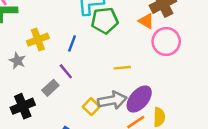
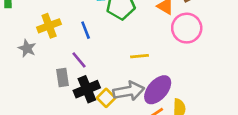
blue line: (72, 44) -> (86, 30), turned -42
gray rectangle: (50, 88) -> (62, 78), turned -56
black cross: (23, 106) -> (87, 89), moved

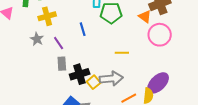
yellow cross: (49, 26) -> (47, 16), moved
purple line: (79, 60) -> (59, 43), moved
purple ellipse: (158, 90) -> (158, 83), moved

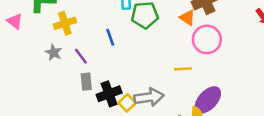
yellow line: (122, 53) -> (183, 69), moved

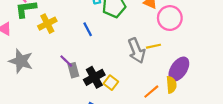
gray star: (54, 52) -> (21, 61), moved, size x1.6
purple line: (81, 56) -> (66, 61), moved
gray arrow: (149, 97) -> (137, 51), moved, turned 85

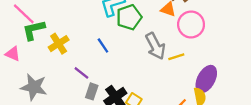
gray arrow: (137, 51) -> (155, 46), moved
purple line: (66, 61) -> (81, 73), moved
gray rectangle: (73, 70) -> (92, 91), turned 40

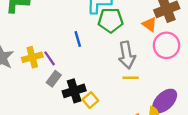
yellow cross: (59, 44) -> (32, 57), moved
yellow line: (176, 57) -> (131, 78), moved

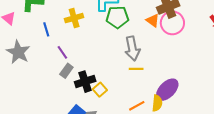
blue line: (78, 39) -> (46, 29), moved
pink circle: (166, 45) -> (172, 23), moved
yellow cross: (32, 57) -> (74, 18), moved

